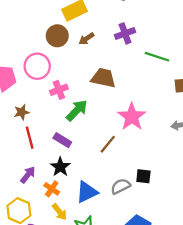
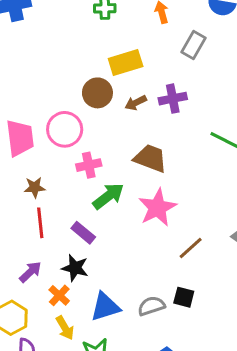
purple cross: (125, 33) -> (173, 99), moved
pink star: (132, 117) -> (157, 208), moved
brown line: (108, 144) -> (191, 248), moved
black star: (60, 167) -> (75, 268), turned -30

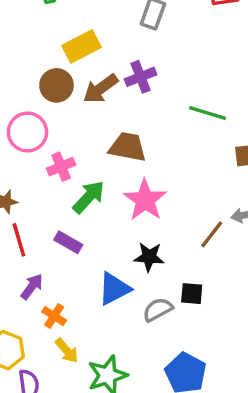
brown arrow: (136, 103) -> (101, 89), size x1.5
brown line: (191, 248) -> (212, 234), moved
black star: (75, 268) -> (149, 257), moved
purple arrow: (30, 272) -> (32, 287), moved
blue triangle: (105, 307) -> (114, 289), moved

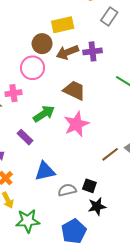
pink circle: (27, 132) -> (33, 68), moved
pink cross: (61, 167) -> (13, 93), moved
black star: (149, 257) -> (97, 206), moved, turned -30

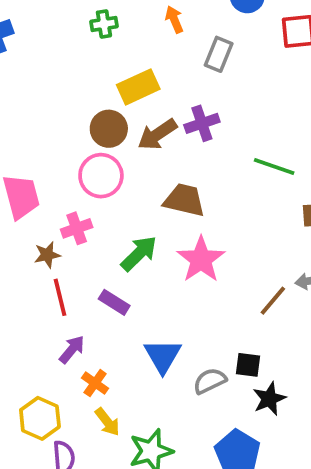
blue triangle: (45, 171) -> (163, 356), turned -35

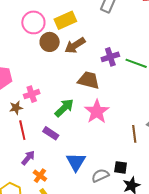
purple cross: (202, 123) -> (110, 57), moved
pink circle: (101, 176) -> (33, 22), moved
brown line: (273, 301) -> (134, 134), turned -48

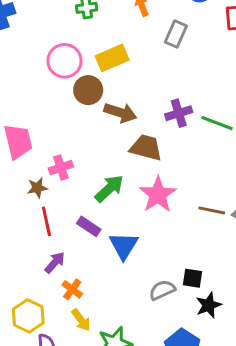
brown arrow: (75, 45) -> (120, 113), moved, turned -130
brown line: (134, 134) -> (212, 210), moved, turned -72
blue triangle: (76, 162) -> (124, 246), moved

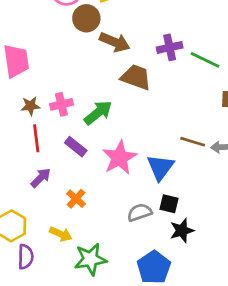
pink cross: (61, 168) -> (61, 104), moved
pink star: (158, 195) -> (119, 158), moved
blue triangle: (124, 246) -> (160, 167), moved
orange cross: (72, 289) -> (76, 199), moved
yellow arrow: (81, 320) -> (61, 234), turned -35

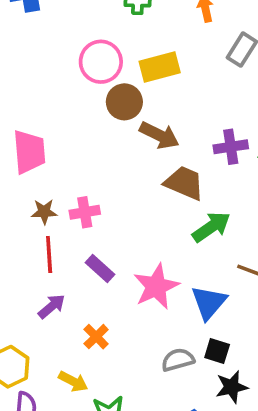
green arrow: (98, 113) -> (211, 227), moved

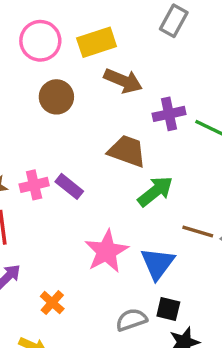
brown circle: (124, 102) -> (56, 97), moved
brown arrow: (159, 135) -> (123, 81), moved
purple rectangle: (100, 268) -> (69, 186), moved

